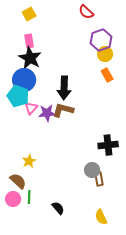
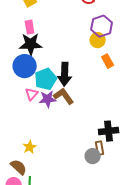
yellow circle: (105, 54) -> (98, 40), moved
black star: (30, 58) -> (31, 44), turned -30
cyan pentagon: (18, 96) -> (46, 79), moved, turned 30
brown L-shape: (63, 110) -> (64, 96), turned 40
brown rectangle: (99, 179) -> (100, 148), moved

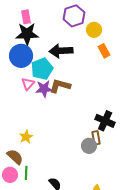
purple hexagon: (102, 26) -> (74, 16), moved
black arrow: (65, 74) -> (61, 51), moved, turned 85
brown L-shape: (64, 96) -> (60, 86), turned -40
black cross: (109, 131) -> (105, 121), turned 30

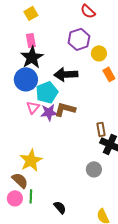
black star: (27, 34) -> (32, 57), turned -30
yellow star: (26, 137) -> (31, 160), size x1.6
brown rectangle: (96, 138) -> (101, 129), moved

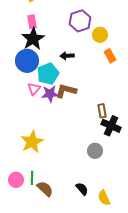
black arrow: (66, 74) -> (67, 56), size x0.6
brown semicircle: (20, 180) -> (45, 189), moved
black semicircle: (60, 207) -> (82, 189), moved

